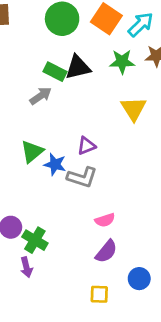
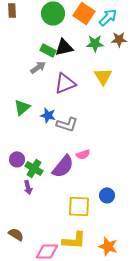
purple triangle: (86, 146) -> (65, 83), moved, size x1.6
green triangle: (32, 152) -> (22, 107), moved
purple semicircle: (106, 251) -> (63, 166), moved, size x1.4
yellow square: (99, 294) -> (79, 206), size x1.6

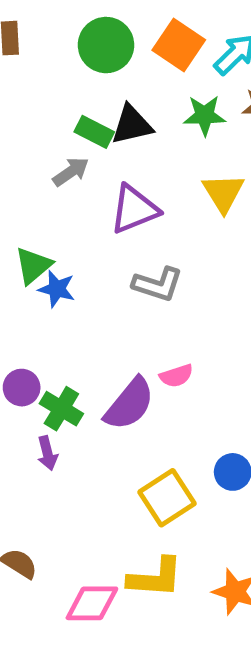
blue star: (48, 115) -> (57, 289), moved
gray L-shape: (67, 124) -> (158, 284), moved
yellow square: (79, 206) -> (167, 498), turned -35

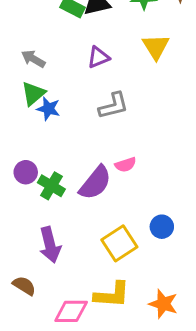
gray arrow: (71, 172) -> (33, 59), moved, turned -115
purple triangle: (134, 209) -> (98, 57), size x0.7
gray L-shape: (158, 284) -> (113, 106), turned -32
purple arrow: (47, 453) -> (50, 245), moved, size x1.6

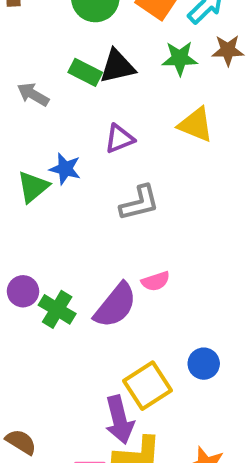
yellow triangle: (156, 47) -> (196, 125), turned -36
gray arrow: (33, 59) -> (33, 94), moved
blue star: (48, 109) -> (65, 169), moved
purple arrow: (50, 245) -> (119, 420), moved

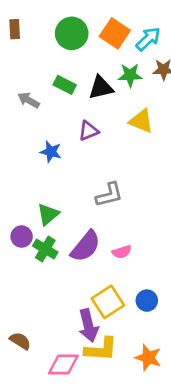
black triangle: (117, 66) -> (101, 88), moved
green triangle: (33, 187) -> (48, 214), moved
gray L-shape: (139, 203) -> (109, 195), moved
pink semicircle: (156, 281) -> (122, 252), moved
blue circle: (204, 364) -> (147, 301), moved

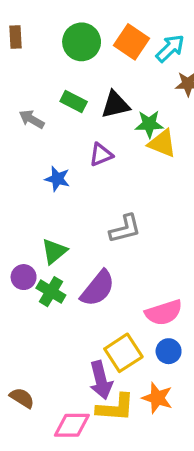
green star: (130, 75) -> (149, 124), moved
pink semicircle: (122, 252) -> (164, 313), moved, size x1.6
orange star: (148, 358) -> (157, 398), moved

